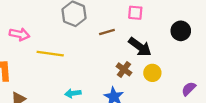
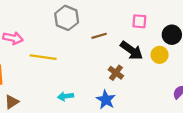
pink square: (135, 13) -> (139, 21), moved
yellow circle: (152, 73) -> (160, 55), moved

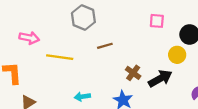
brown line: (99, 36) -> (105, 46), moved
black arrow: (132, 50) -> (160, 79), moved, turned -65

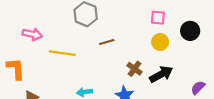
yellow circle: (177, 55) -> (160, 42), moved

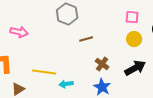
yellow line: (62, 53) -> (44, 72), moved
brown cross: (135, 69) -> (102, 64), moved

